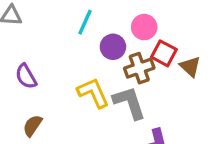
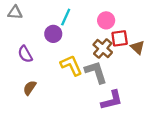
purple circle: (113, 47) -> (53, 34), moved
red square: (164, 53) -> (120, 38), turned -36
brown cross: (139, 68) -> (103, 48), turned -30

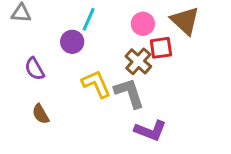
brown triangle: (138, 47) -> (185, 21), moved, size x1.5
brown semicircle: (30, 88) -> (41, 114), turned -64
purple L-shape: (112, 100) -> (150, 131), turned 35

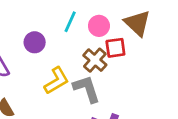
cyan line: (89, 19) -> (70, 22), moved
yellow L-shape: (96, 84) -> (57, 81), turned 84

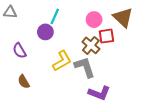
cyan line: (70, 22) -> (55, 16), moved

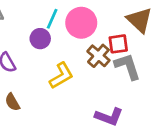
pink circle: (94, 20) -> (81, 23), moved, size x1.5
gray L-shape: (85, 67) -> (128, 66), moved

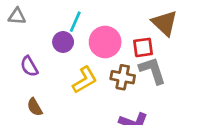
pink circle: (81, 23) -> (105, 42), moved
brown cross: (98, 56) -> (123, 77), moved, turned -30

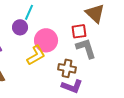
pink circle: (105, 42) -> (46, 40), moved
brown cross: (123, 77) -> (67, 68), moved

